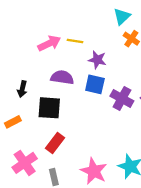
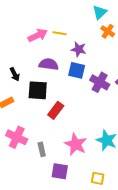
black arrow: (22, 89) -> (15, 74), turned -40
red rectangle: (55, 143) -> (56, 110), moved
pink cross: (25, 163) -> (17, 137), turned -30

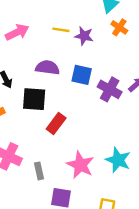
pink arrow: (38, 35) -> (17, 32), moved
purple star: (79, 49) -> (84, 36), moved

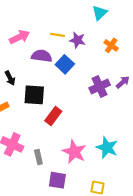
orange cross: (119, 27) -> (111, 45), moved
purple semicircle: (48, 68) -> (42, 56), moved
blue square: (82, 75) -> (65, 64), moved, turned 30
purple cross: (110, 89) -> (100, 86), turned 36

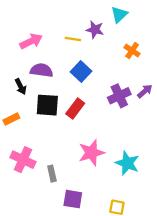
purple star: (77, 40) -> (95, 30), moved
purple semicircle: (42, 56) -> (42, 70), moved
red rectangle: (53, 116) -> (75, 109), moved
pink star: (74, 152) -> (91, 153), moved, turned 30

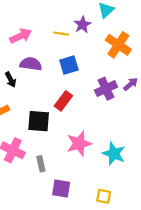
purple star: (95, 30) -> (82, 25), turned 30
orange cross: (132, 51) -> (118, 45), size x1.6
blue square: (81, 71) -> (69, 65), turned 30
black square: (47, 105) -> (39, 121), moved

